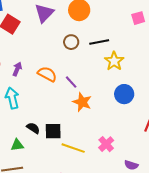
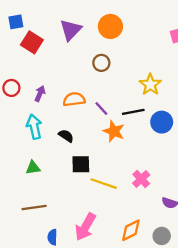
black line: (99, 42) -> (133, 112), moved
orange semicircle: (47, 74) -> (74, 99), turned -36
black semicircle: (33, 128) -> (66, 136), moved
green triangle: (17, 145) -> (33, 168), moved

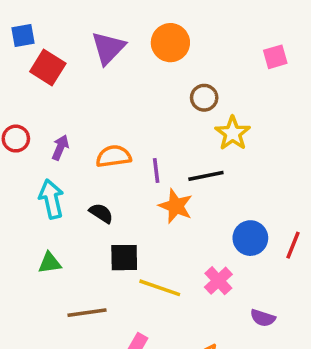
brown circle: (101, 63) -> (204, 98), moved
purple line: (101, 108) -> (156, 171), turned 35
blue circle: (162, 122) -> (250, 238), moved
brown line: (34, 207) -> (87, 313), moved

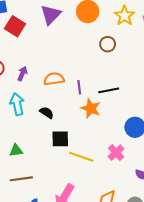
yellow star: (233, 133) -> (124, 16), moved
green triangle: (50, 263) -> (16, 150), moved
brown line: (87, 313) -> (21, 179), moved

